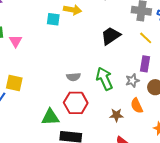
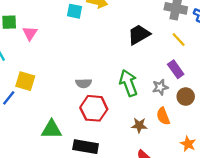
purple rectangle: (145, 64) -> (176, 69), turned -49
gray semicircle: (73, 77) -> (84, 83), moved
green triangle: (50, 117) -> (52, 130), moved

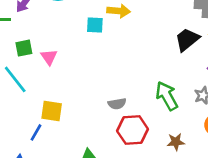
black trapezoid: (139, 35) -> (187, 39), moved
brown star: (139, 125) -> (176, 142), moved

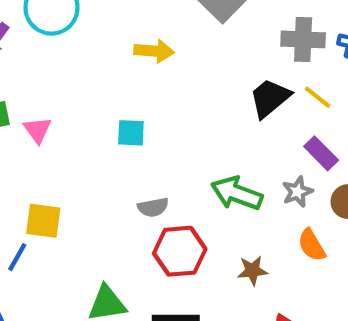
cyan square: (95, 25) -> (131, 133), moved
green arrow: (167, 96) -> (237, 193), turned -40

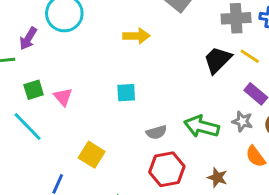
gray star: (297, 192) -> (242, 121), turned -30
gray semicircle: (153, 207) -> (156, 132), moved
yellow square: (43, 221) -> (92, 155), moved, turned 30
brown star: (252, 270) -> (217, 177), turned 30

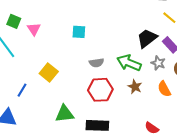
black trapezoid: (218, 60) -> (147, 38), moved
green square: (34, 90) -> (14, 21), turned 32
brown star: (217, 177) -> (135, 87), moved

